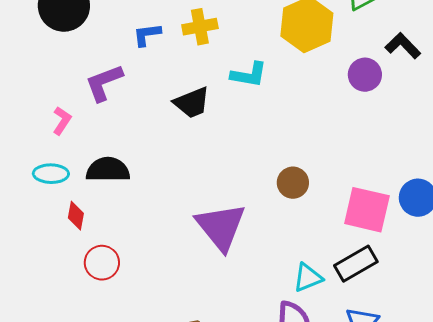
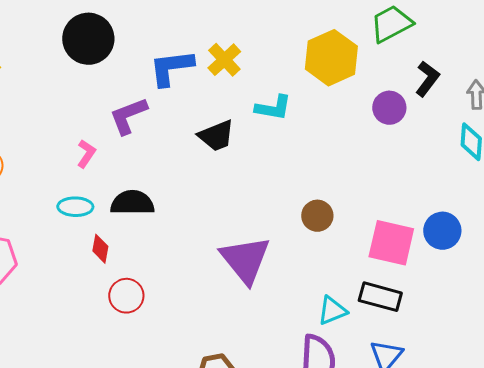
yellow cross: (200, 27) -> (224, 60), turned -32
blue L-shape: (147, 35) -> (171, 68), size x1.6
black L-shape: (403, 46) -> (427, 79), turned 81
black rectangle: (356, 264) -> (380, 297), turned 45

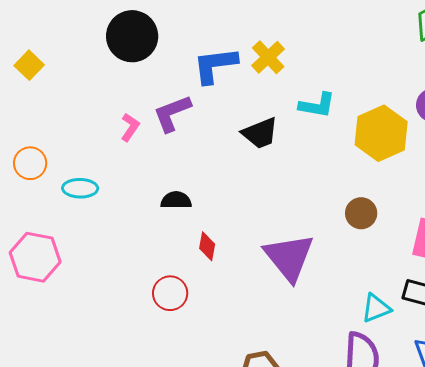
yellow hexagon: (331, 58) -> (381, 133), moved
pink L-shape: (86, 154) -> (130, 127), moved
black semicircle: (132, 203) -> (176, 200), size x0.7
cyan ellipse: (75, 207) -> (80, 188), moved
red diamond: (100, 249) -> (207, 246), moved

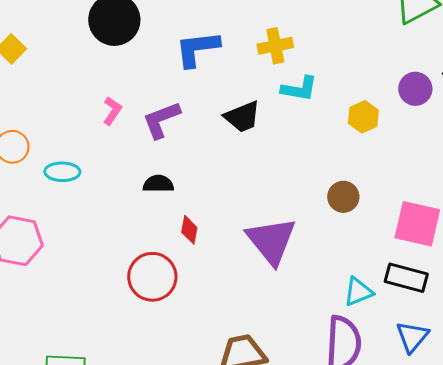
yellow cross: (268, 57) -> (275, 46), moved, turned 32
purple L-shape: (172, 113) -> (161, 120), moved
yellow hexagon: (381, 133) -> (363, 117), size x0.6
red circle: (170, 293) -> (152, 277), size x1.4

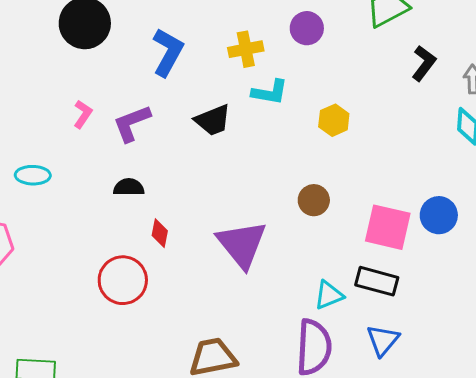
blue L-shape: (197, 49) -> (168, 52), turned 126
purple circle: (415, 89) -> (307, 28), moved

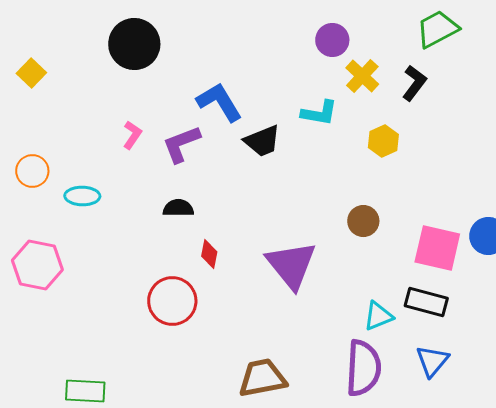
purple circle: (307, 28) -> (332, 40), moved
yellow cross: (246, 49) -> (362, 76), moved, turned -36
blue L-shape: (168, 52) -> (219, 102), moved, turned -60
black L-shape: (424, 63) -> (414, 83), moved

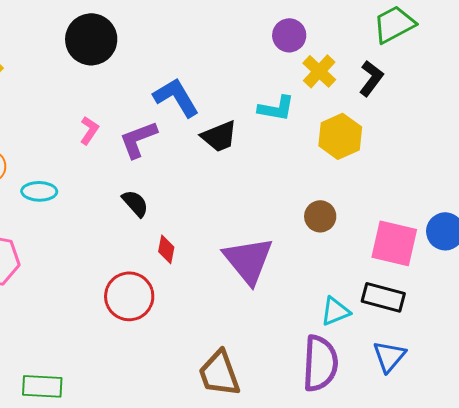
yellow hexagon: (383, 141) -> (340, 136), size x1.4
black semicircle: (178, 208) -> (135, 203), turned 48
brown trapezoid: (262, 378) -> (219, 373), turned -99

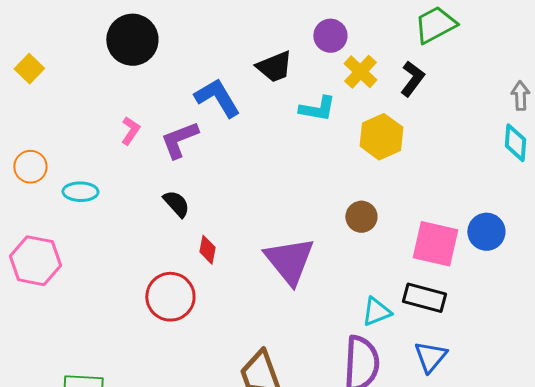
black trapezoid: (219, 136) -> (274, 67), moved

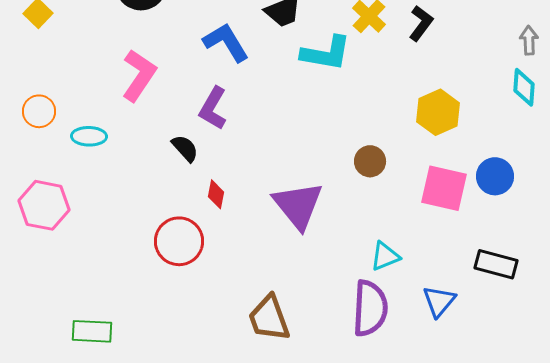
cyan L-shape: (317, 109) -> (326, 53), size x1.4
pink L-shape: (130, 131) -> (139, 75), size x1.8
yellow hexagon: (381, 137) -> (438, 112), moved
purple L-shape: (179, 140) -> (213, 108), moved, turned -39
black rectangle: (424, 298) -> (496, 264), moved

